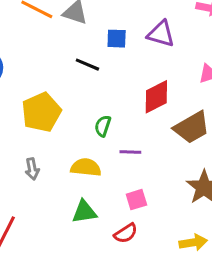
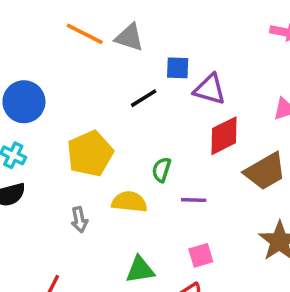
purple triangle: (161, 34) -> (210, 89), moved
black line: (87, 65) -> (144, 98), turned -55
yellow semicircle: (86, 167) -> (129, 202), moved

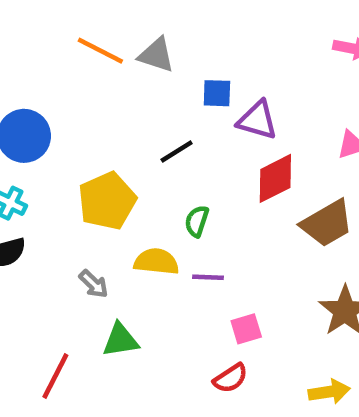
black line: (144, 98) -> (177, 152), moved
purple line: (194, 200) -> (208, 277), moved
gray arrow: (79, 220) -> (94, 284), turned -35
green triangle: (140, 270) -> (120, 340), moved

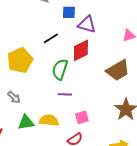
red diamond: (275, 178) -> (81, 50), moved
green semicircle: (197, 221) -> (60, 69), size x1.5
yellow semicircle: (156, 262) -> (49, 120), moved

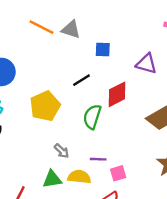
purple triangle: (87, 24) -> (146, 64), moved
purple line: (65, 94) -> (98, 159), moved
gray arrow: (14, 97) -> (62, 151), moved

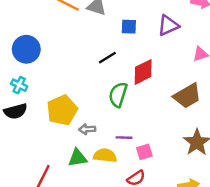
purple triangle: (146, 64) -> (168, 25), moved, turned -40
yellow pentagon: (45, 106) -> (62, 110), moved
gray arrow: (62, 151) -> (87, 129), turned 133

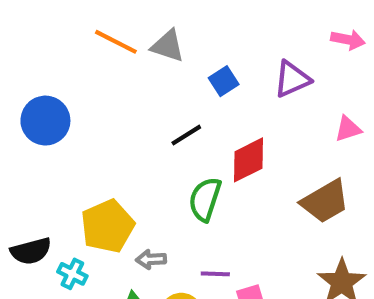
blue square: (129, 27) -> (224, 81), turned -35
cyan cross: (19, 85) -> (72, 274), moved
black semicircle: (16, 111) -> (31, 251), moved

